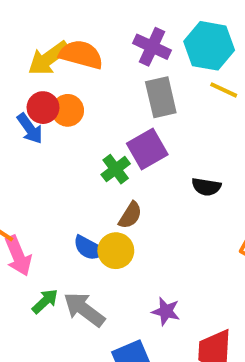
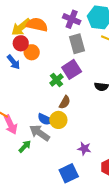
red circle: (43, 108) -> (21, 43), moved
gray arrow: (84, 309) -> (40, 133), moved

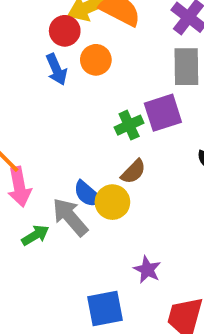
red circle: (21, 43) -> (65, 31), moved

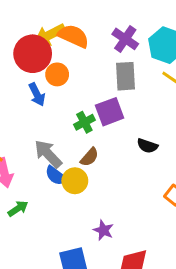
red circle: (65, 31) -> (33, 54), size x1.6
blue arrow: (56, 69) -> (37, 94), moved
gray arrow: (70, 217) -> (48, 154), moved

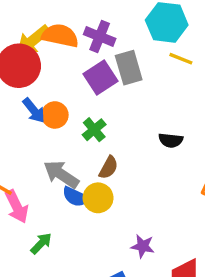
purple cross: (125, 39) -> (100, 36), moved
orange circle: (57, 74) -> (55, 115), moved
purple square: (110, 112) -> (101, 78), moved

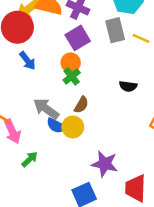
yellow line: (181, 59) -> (141, 38), moved
gray rectangle: (129, 68) -> (115, 30), moved
orange circle: (55, 115) -> (71, 63), moved
purple star: (143, 246) -> (105, 164), size x1.5

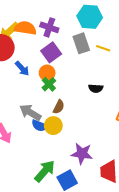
blue arrow: (27, 61) -> (22, 68), moved
green arrow: (30, 159) -> (45, 171), moved, size x1.6

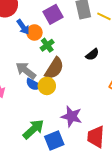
orange circle: (47, 73) -> (34, 32), moved
black semicircle: (96, 88) -> (92, 54), turned -48
brown semicircle: (59, 107) -> (54, 68), size x1.6

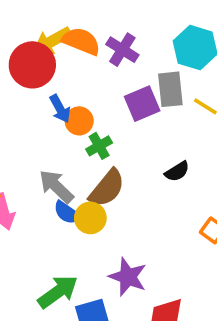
purple square: (53, 14) -> (142, 104), moved

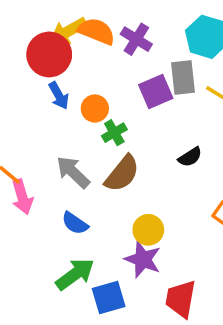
blue arrow: (60, 109) -> (59, 96), moved
blue semicircle: (67, 213) -> (75, 223), moved
yellow circle: (90, 218) -> (148, 230), moved

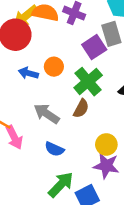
blue arrow: (59, 96) -> (28, 73), moved, turned 144
green cross: (114, 133) -> (88, 82), moved, size x1.6
brown semicircle: (122, 174) -> (81, 109), size x0.7

